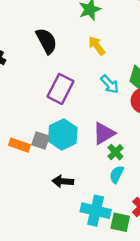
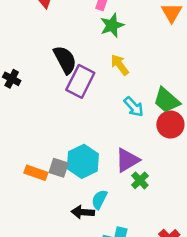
purple rectangle: (60, 89) -> (80, 81), moved
cyan semicircle: (117, 174) -> (99, 199), moved

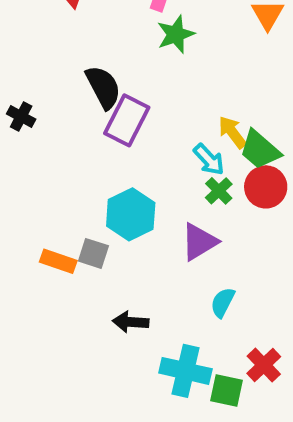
yellow arrow: (120, 65) -> (232, 132), moved
cyan hexagon: (83, 161) -> (131, 214), moved
green cross: (140, 180) -> (219, 191), moved
cyan semicircle: (99, 199) -> (223, 302), moved

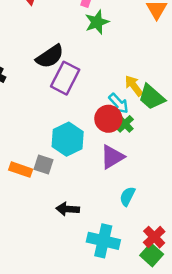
black semicircle: (103, 87) -> (50, 56), turned 84
red circle: (266, 187) -> (108, 119), moved
green square: (227, 390) -> (152, 255), moved, turned 30

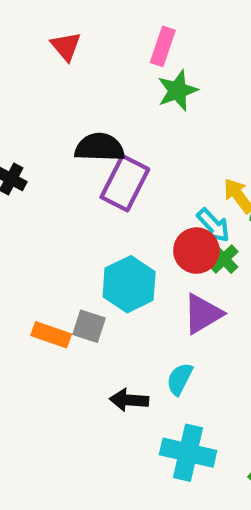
black semicircle: (50, 56) -> (100, 147), turned -144
cyan semicircle: (127, 196) -> (180, 379), moved

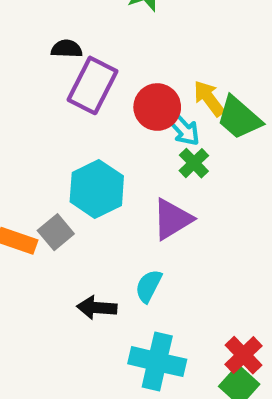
black semicircle: (100, 147) -> (67, 49), size x0.6
red circle: (196, 251) -> (157, 107), moved
gray square: (89, 326) -> (56, 232), turned 32

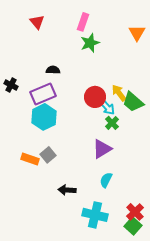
purple rectangle: (92, 85) -> (43, 94), moved, turned 40
cyan hexagon: (97, 189) -> (44, 117), moved
cyan semicircle: (149, 286) -> (106, 180), moved

